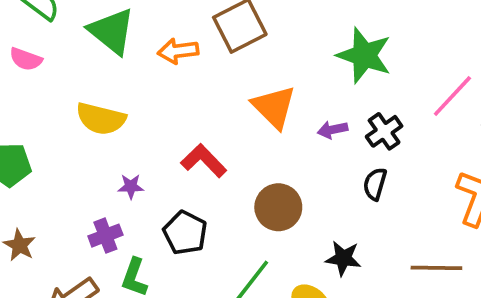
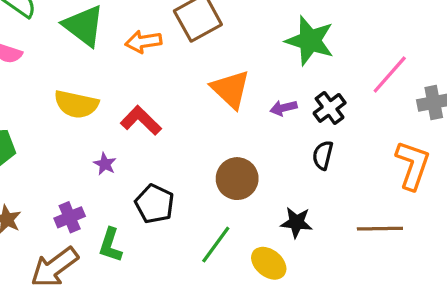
red L-shape: (204, 161) -> (141, 120), moved
purple star: (131, 186) -> (105, 164), turned 30
purple cross: (105, 236) -> (70, 217), moved

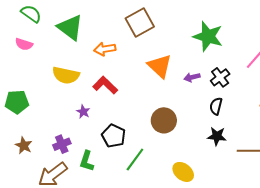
orange arrow: (143, 42) -> (105, 49), moved
black star: (296, 222) -> (217, 136), moved
green line: (216, 245) -> (135, 159), moved

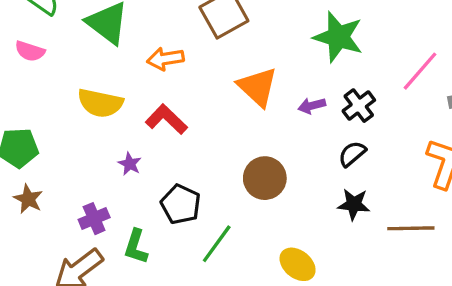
black semicircle: (216, 106) -> (352, 154), turned 36
brown star: (24, 145) -> (28, 199), moved

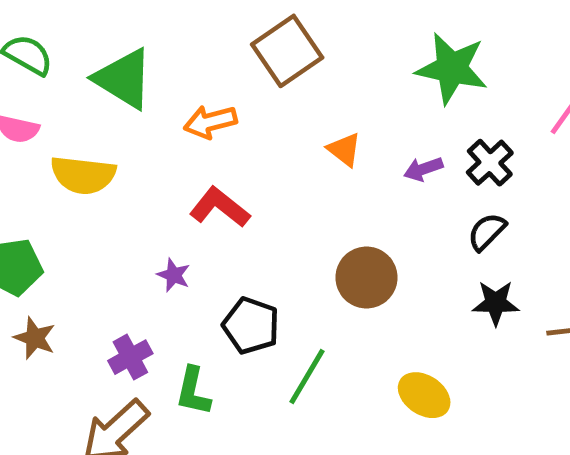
orange triangle: (258, 87) -> (344, 150), size x0.6
yellow semicircle: (100, 103) -> (83, 175), moved

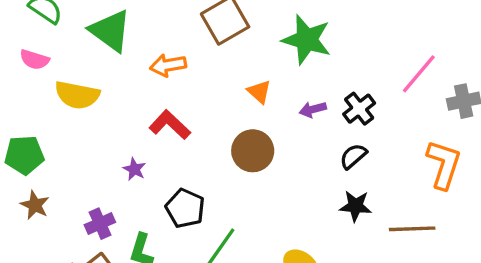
green star: (452, 68) -> (307, 40), moved
brown circle: (366, 278) -> (253, 151), moved

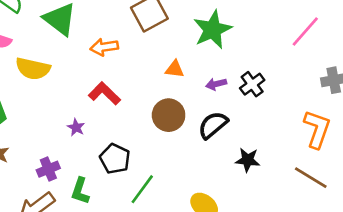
green star: (307, 40) -> (213, 30), turned 30
pink line: (419, 74) -> (305, 32), moved
orange triangle: (259, 92) -> (175, 69), turned -36
black semicircle: (353, 156) -> (213, 125), moved, size x1.4
brown line: (412, 229) -> (311, 178), moved, turned 32

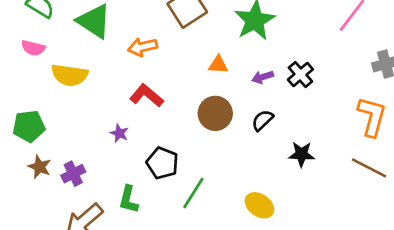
black semicircle: (213, 125) -> (262, 120), size x0.7
purple cross: (48, 169) -> (73, 174), moved

